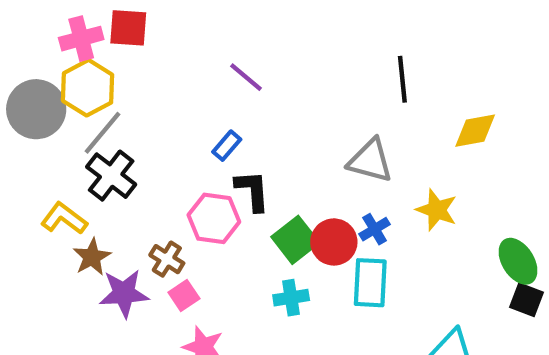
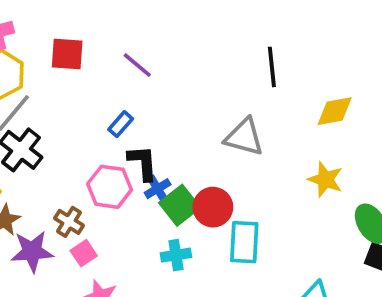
red square: (128, 28) -> (67, 54), moved
yellow star: (437, 210) -> (325, 179), moved
blue cross: (375, 229) -> (158, 189), moved

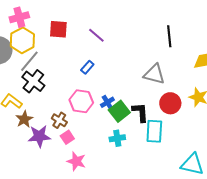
black L-shape: (143, 163) -> (140, 112), moved
red circle: (213, 207) -> (170, 103), moved

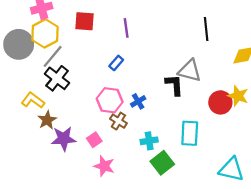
purple line: (96, 35) -> (126, 28), turned 42
red circle: (170, 103) -> (220, 102), moved
green square: (119, 111) -> (162, 163), moved
black L-shape: (140, 112) -> (174, 85), moved
brown cross: (59, 120) -> (118, 121), moved

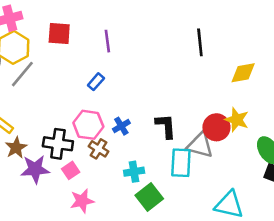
gray triangle: (190, 71) -> (200, 145), moved
black cross: (57, 78) -> (58, 144), moved, turned -30
black L-shape: (174, 85) -> (166, 126), moved
pink star: (104, 166) -> (82, 201), turned -30

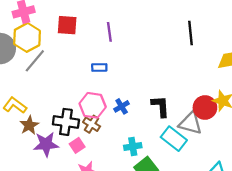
blue rectangle: (96, 82) -> (99, 67), turned 48
brown cross: (99, 149) -> (92, 124), moved
cyan rectangle: (181, 163) -> (174, 139), turned -55

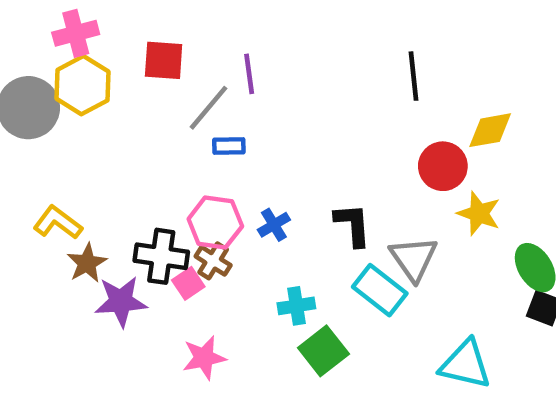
gray line: (35, 61) -> (209, 108), moved
red circle: (205, 107) -> (443, 166), moved
gray triangle: (191, 123) -> (414, 259), turned 40
pink square: (77, 145) -> (188, 283), moved

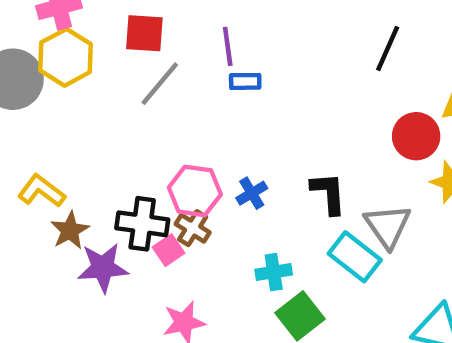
black line: (414, 76) -> (388, 49), turned 30
gray line: (209, 108) -> (160, 84), moved
blue rectangle: (229, 146) -> (245, 81), moved

